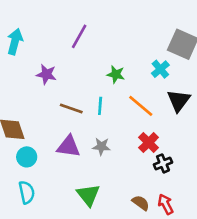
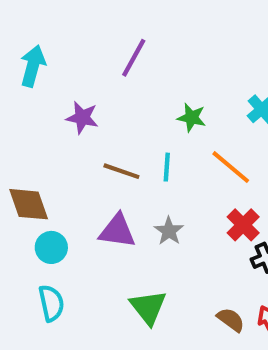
gray star: (101, 146) -> (169, 231), turned 30

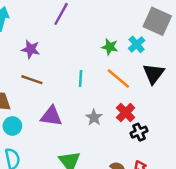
green star: (192, 118) -> (110, 47), moved
brown line: (121, 171) -> (32, 80), moved
gray star: (169, 231) -> (94, 117), moved

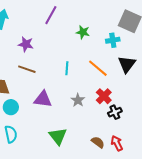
cyan cross: (137, 44) -> (113, 40), turned 32
green star: (110, 47) -> (83, 32), moved

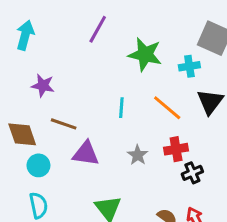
green star: (83, 32) -> (145, 54), size x1.6
purple star: (26, 44) -> (43, 86), moved
brown line: (27, 69) -> (64, 124), moved
red cross: (104, 96) -> (176, 149), turned 35

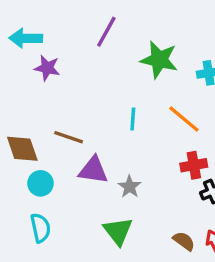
cyan arrow: (25, 35) -> (26, 38), turned -104
purple star: (43, 86) -> (47, 68), moved
gray star: (138, 155) -> (130, 187), moved

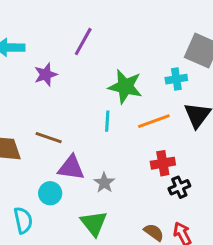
green star: (159, 60) -> (125, 87), moved
purple star: (47, 68) -> (46, 75), moved, turned -30
orange line: (184, 119) -> (154, 121), turned -60
cyan circle: (40, 183) -> (50, 193), moved

